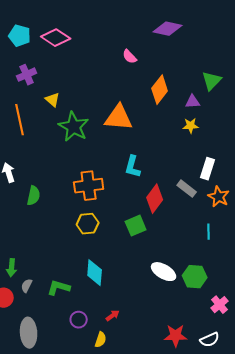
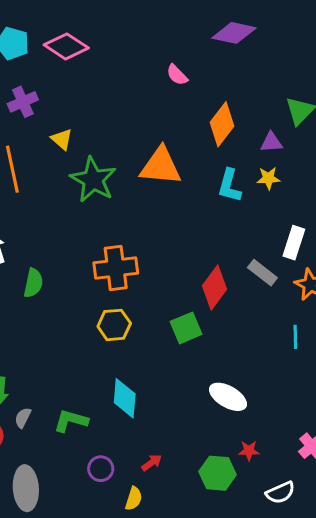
cyan L-shape: (133, 167) -> (229, 186), moved
green hexagon: (195, 277) -> (218, 473), moved
red star: (176, 336) -> (249, 451), moved, size x0.6
white semicircle: (210, 340) -> (280, 493), moved

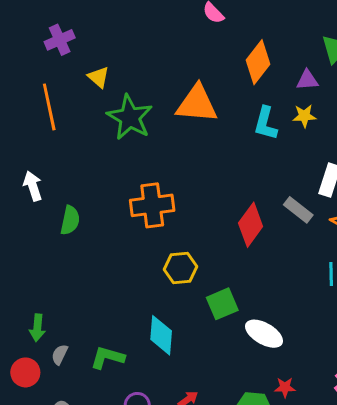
yellow hexagon: (114, 325) -> (180, 268), moved
green square: (186, 328) -> (222, 304), moved

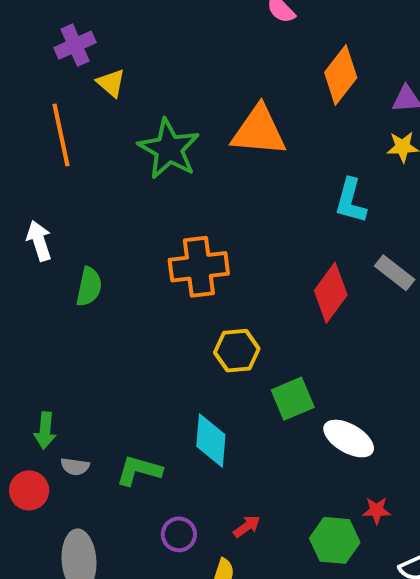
yellow triangle: (98, 77) -> (111, 83), moved
cyan L-shape: (266, 123) -> (351, 201), moved
gray semicircle: (60, 355) -> (75, 466), turned -108

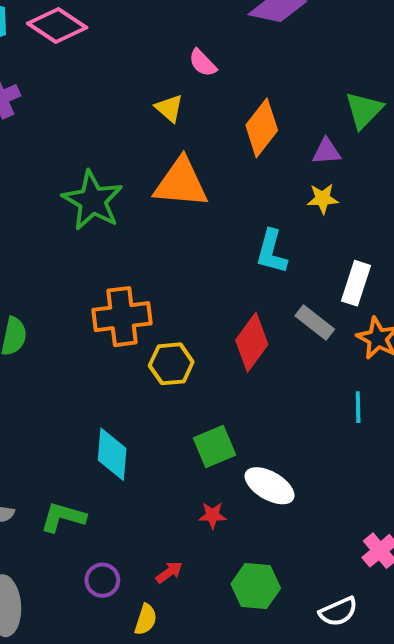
yellow triangle: (111, 83) -> (169, 108), moved
yellow hexagon: (237, 351) -> (171, 364), moved
cyan diamond: (211, 441) -> (112, 454), moved
red star: (377, 510) -> (212, 515), moved

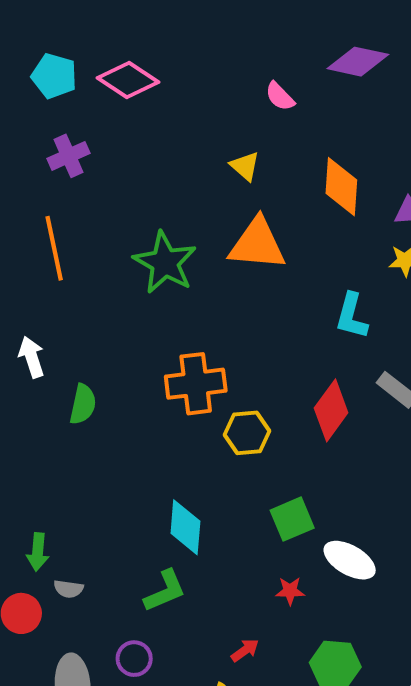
pink semicircle: (203, 63) -> (280, 96), moved
orange diamond: (262, 128) -> (341, 187), turned -34
green L-shape: (63, 517) -> (165, 591), moved, turned 141
purple circle: (102, 580) -> (134, 659), moved

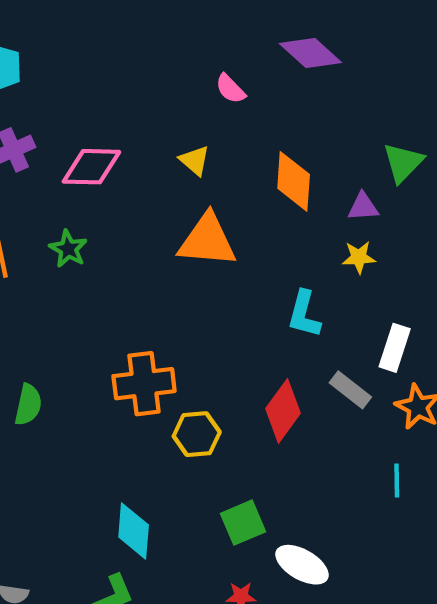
purple diamond: (358, 62) -> (310, 53), turned 30
pink diamond: (128, 80) -> (91, 167), moved, turned -32
green star: (165, 263) -> (68, 249), moved, size x0.6

